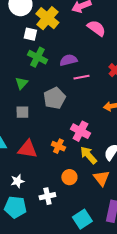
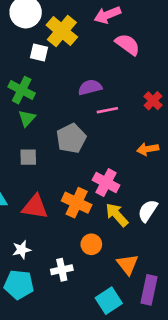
green cross: (37, 57) -> (22, 90), moved
orange cross: (58, 146) -> (77, 203), size x1.5
orange triangle: (101, 178) -> (128, 264), moved

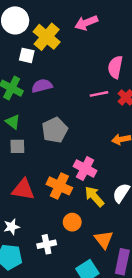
pink semicircle: (128, 44) -> (115, 67), moved, turned -115
purple semicircle: (90, 87) -> (42, 86), moved
pink line: (107, 110) -> (99, 94), moved
green triangle: (27, 118) -> (13, 122), moved, turned -35

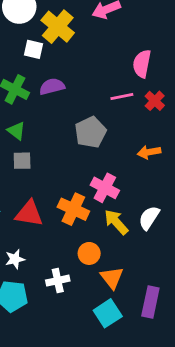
gray pentagon: (55, 130) -> (91, 132), moved
orange triangle: (104, 240) -> (112, 278), moved

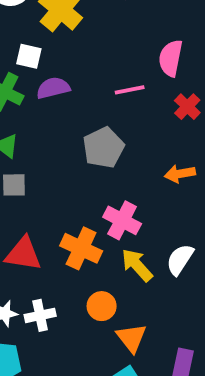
white square: (33, 49) -> (29, 56), moved
pink line: (122, 97) -> (130, 90), moved
white cross: (58, 281) -> (40, 315), moved

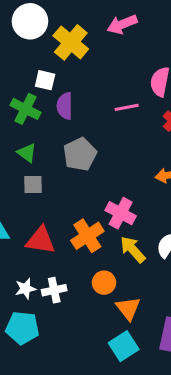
purple semicircle: (53, 88) -> (65, 106), turned -76
gray pentagon: (103, 148) -> (80, 154), moved
orange cross: (81, 248) -> (87, 236), turned 32

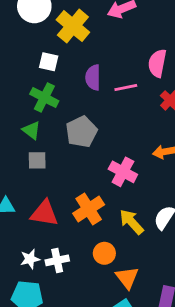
purple semicircle: (65, 106) -> (93, 77), moved
green cross: (25, 109) -> (44, 97), moved
pink cross: (121, 213) -> (123, 172), moved

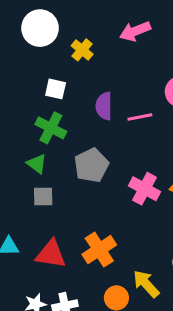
yellow cross: (73, 26) -> (82, 50), size x0.6
pink cross: (123, 172) -> (144, 189), moved
yellow arrow: (132, 222) -> (146, 284), moved

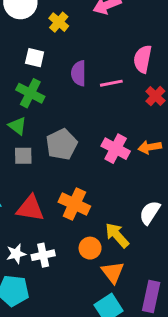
gray pentagon: (91, 165) -> (62, 144), moved
orange cross: (99, 250) -> (74, 204), turned -32

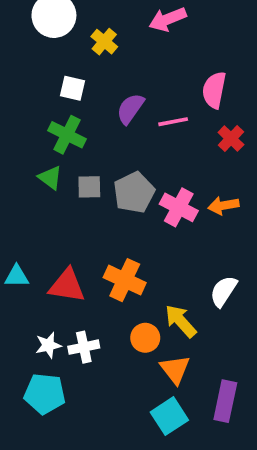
purple semicircle: (79, 73) -> (130, 109), turned 35
gray pentagon: (62, 144) -> (134, 192), moved
gray square: (23, 156) -> (89, 187), moved

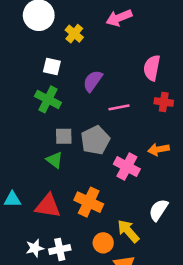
pink line: (173, 122) -> (119, 107), moved
red cross: (231, 138) -> (164, 102), turned -36
green triangle: (50, 178) -> (55, 160), moved
pink cross: (179, 207) -> (127, 167), moved

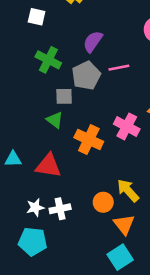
white square: (52, 67) -> (37, 17), moved
gray pentagon: (95, 140) -> (86, 76), moved
orange cross: (89, 202) -> (89, 140), moved

